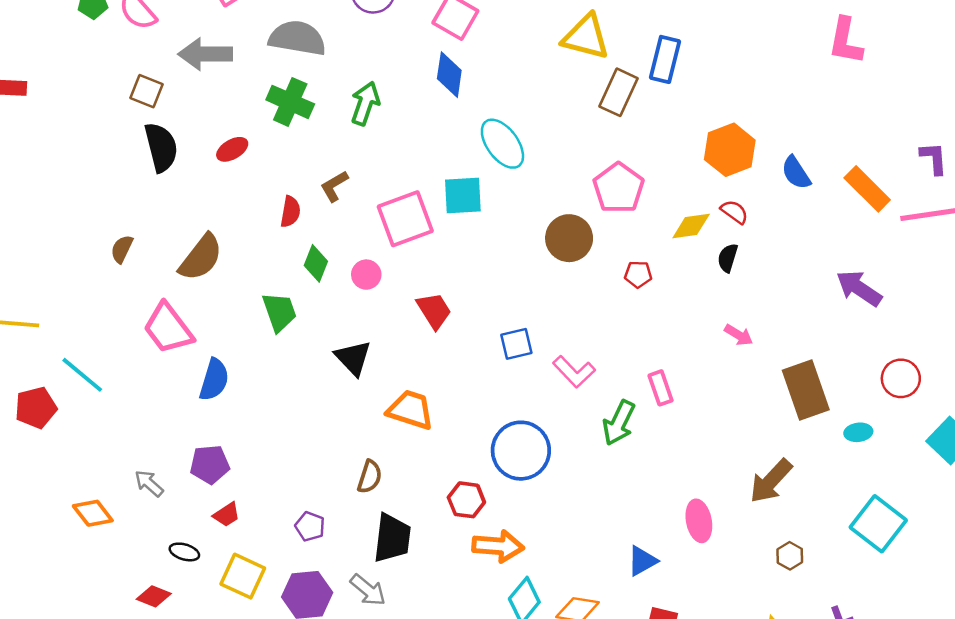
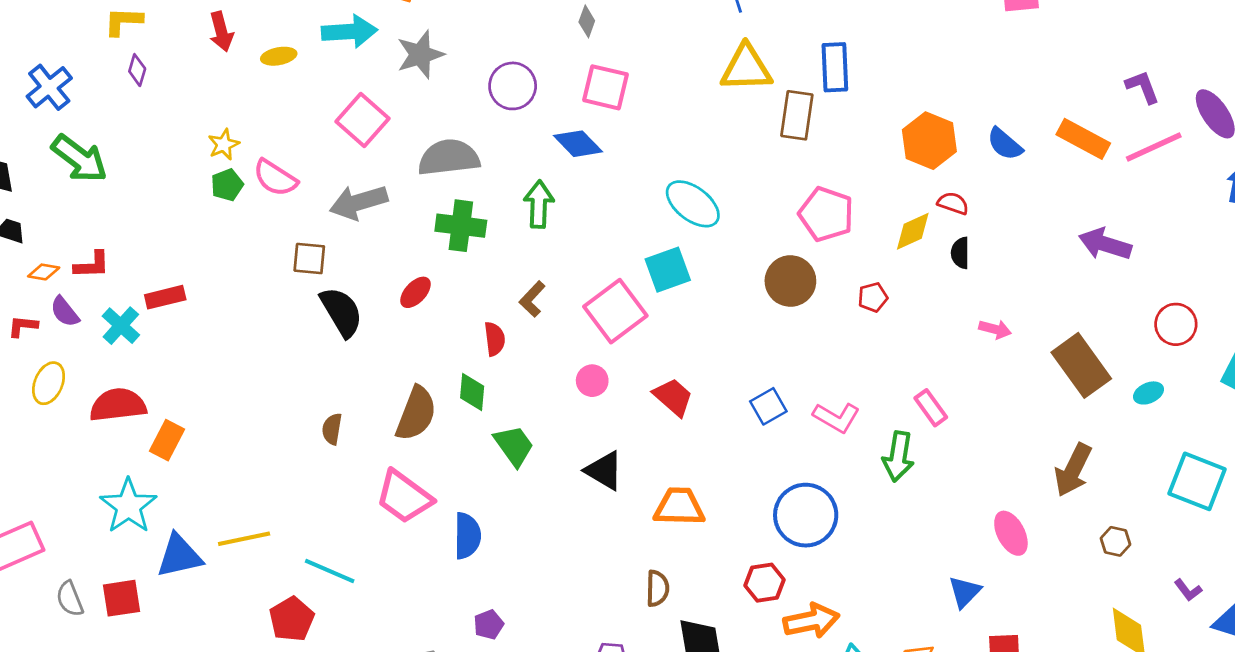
blue diamond: (449, 75) -> (578, 144), moved, turned -36
green diamond: (316, 263) -> (472, 392), moved
purple pentagon: (210, 464) -> (489, 625), size x0.7

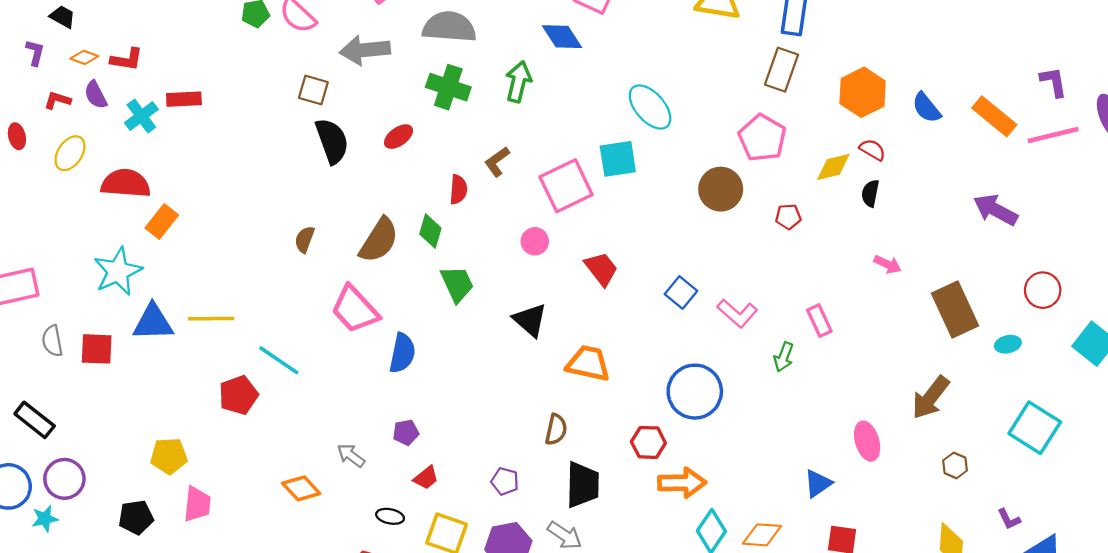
brown rectangle: (797, 115) -> (782, 70), moved
blue square: (768, 406) -> (681, 292), turned -32
green arrow: (898, 456) -> (784, 357), size x0.7

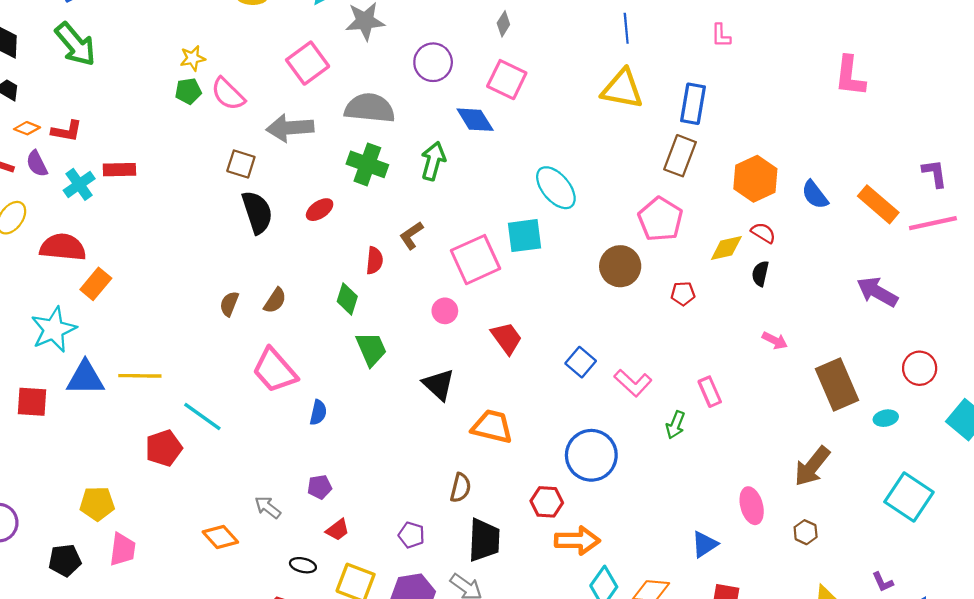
brown semicircle: (379, 240) -> (275, 301), moved, size x0.6
blue semicircle: (402, 353) -> (318, 413), size x0.7
brown hexagon: (955, 465) -> (806, 532), moved

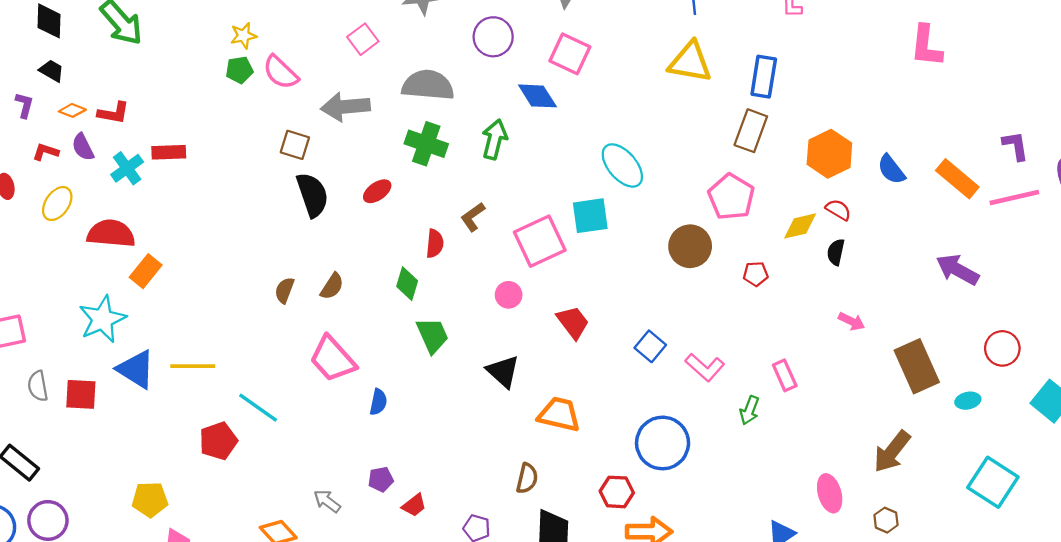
pink square: (308, 63) -> (363, 39), size x0.7
blue triangle: (85, 378) -> (136, 369), turned 33
red trapezoid: (338, 530) -> (414, 505), moved

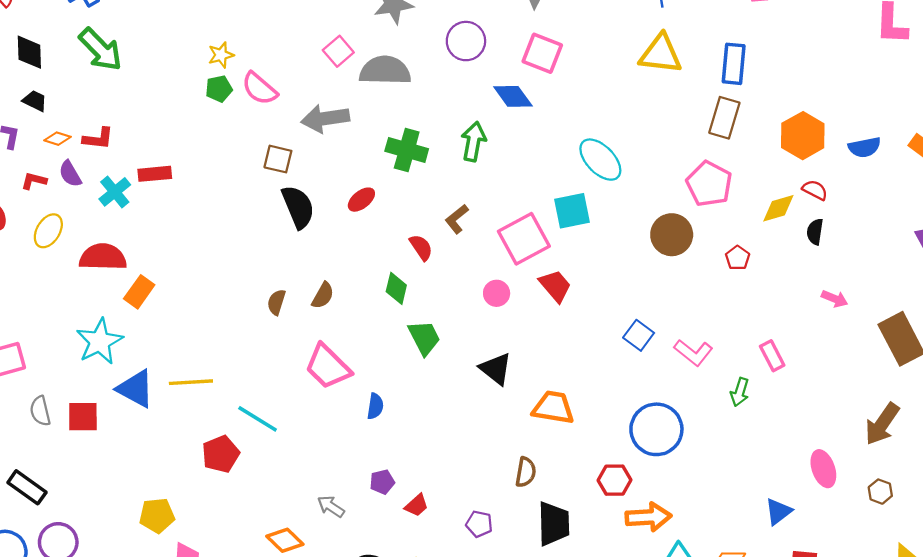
gray semicircle: (428, 85) -> (385, 71), moved
blue semicircle: (891, 169) -> (864, 147), turned -60
red semicircle: (435, 243) -> (421, 247), turned -36
red pentagon: (756, 274) -> (738, 258), turned -30
red trapezoid: (573, 322) -> (555, 286), moved

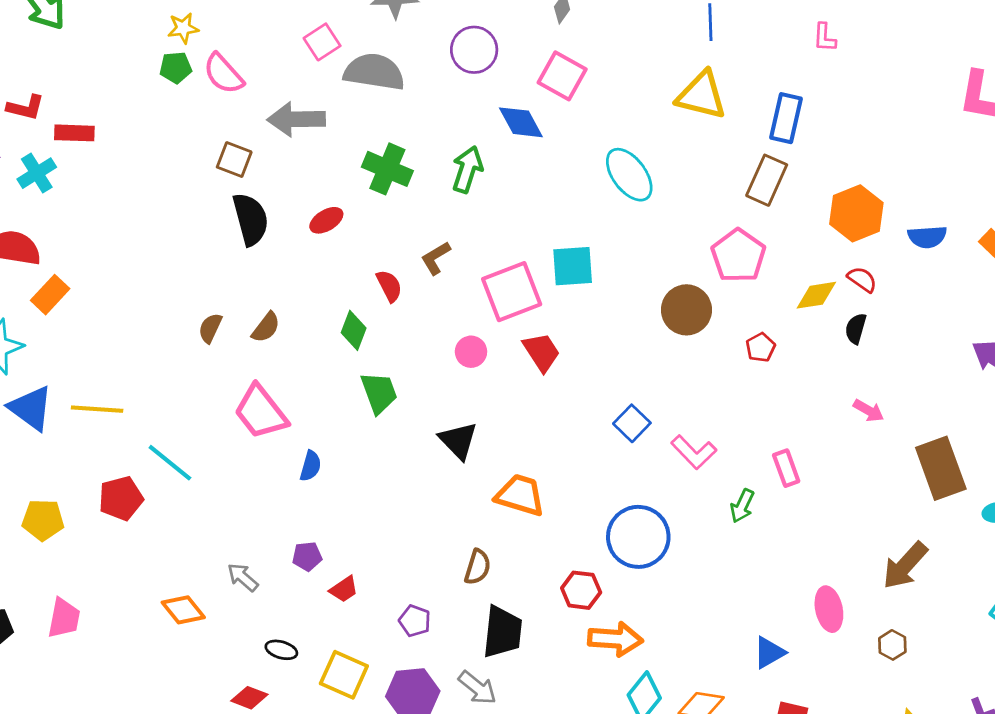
cyan ellipse: (600, 160) -> (629, 175), moved
red rectangle: (155, 174) -> (74, 133), moved
yellow pentagon: (157, 515) -> (43, 520), moved

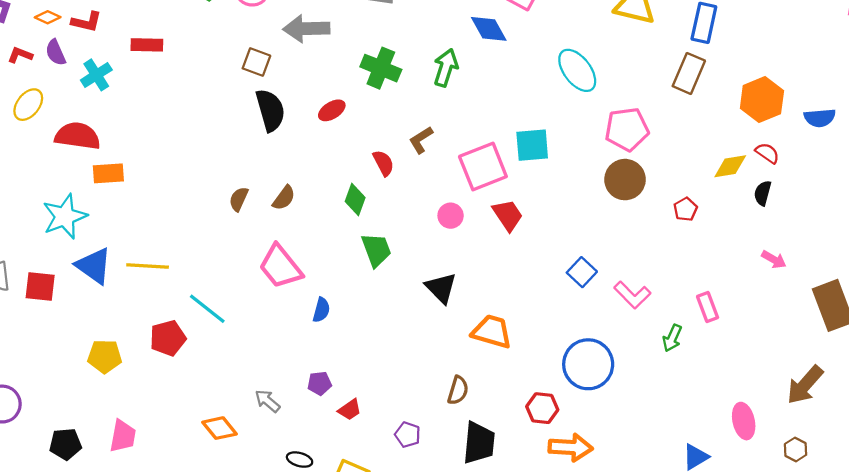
red rectangle: (74, 133) -> (147, 45), moved
pink pentagon: (738, 256) -> (627, 129), moved, turned 30
orange rectangle: (50, 295) -> (108, 173), turned 44

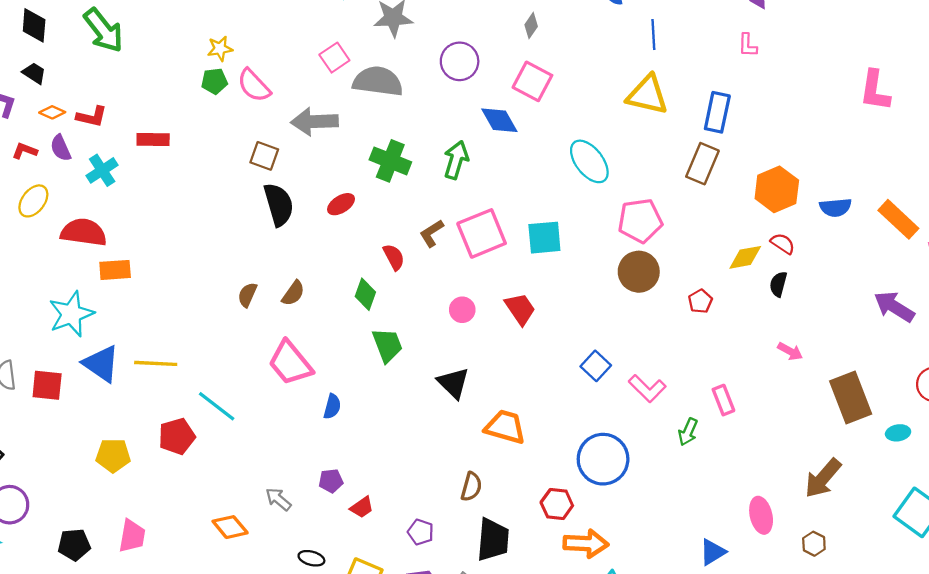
pink square: (483, 167) -> (482, 233), moved

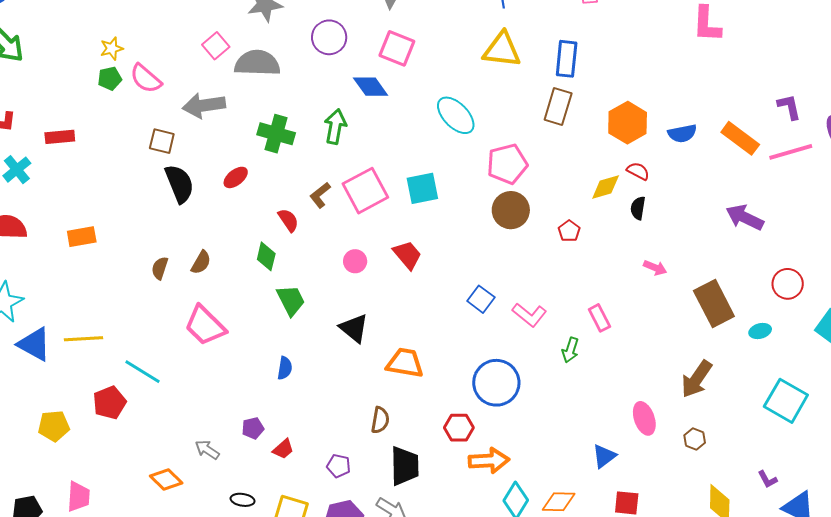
orange rectangle: (115, 270) -> (82, 237), moved
blue semicircle: (332, 406) -> (285, 368), moved

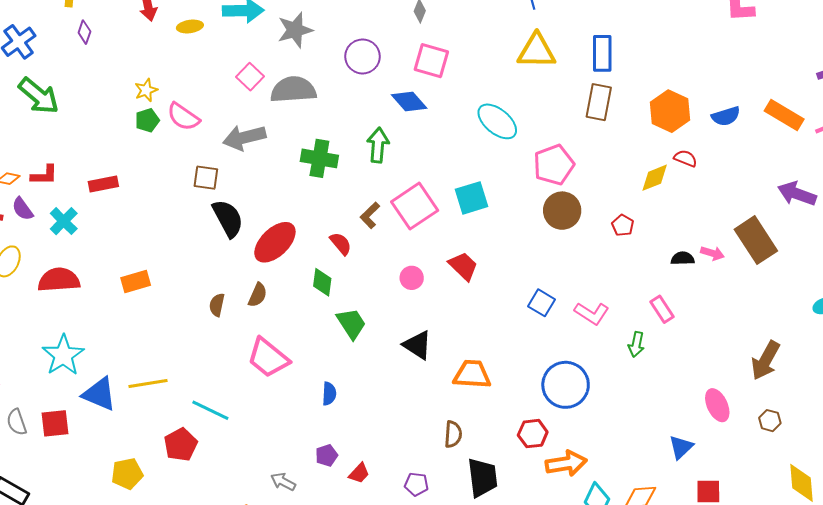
red ellipse: (236, 177) -> (275, 242), moved, size x1.8
black semicircle: (638, 208) -> (683, 258), moved, turned 85
brown rectangle: (714, 304) -> (756, 240), moved
blue semicircle: (285, 368) -> (329, 394), moved

